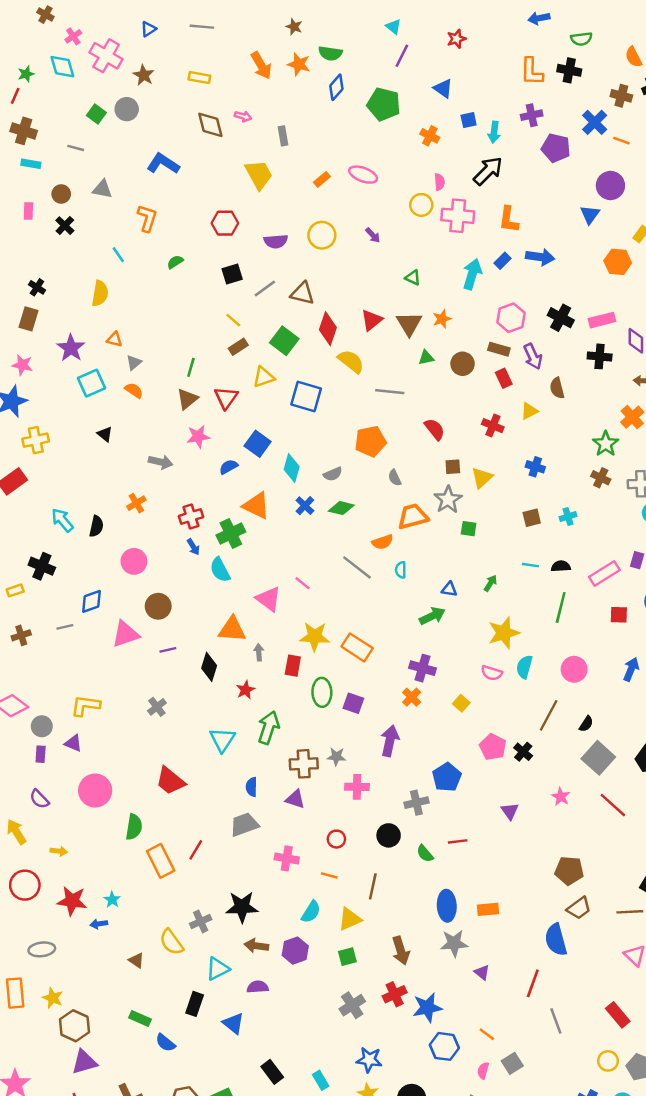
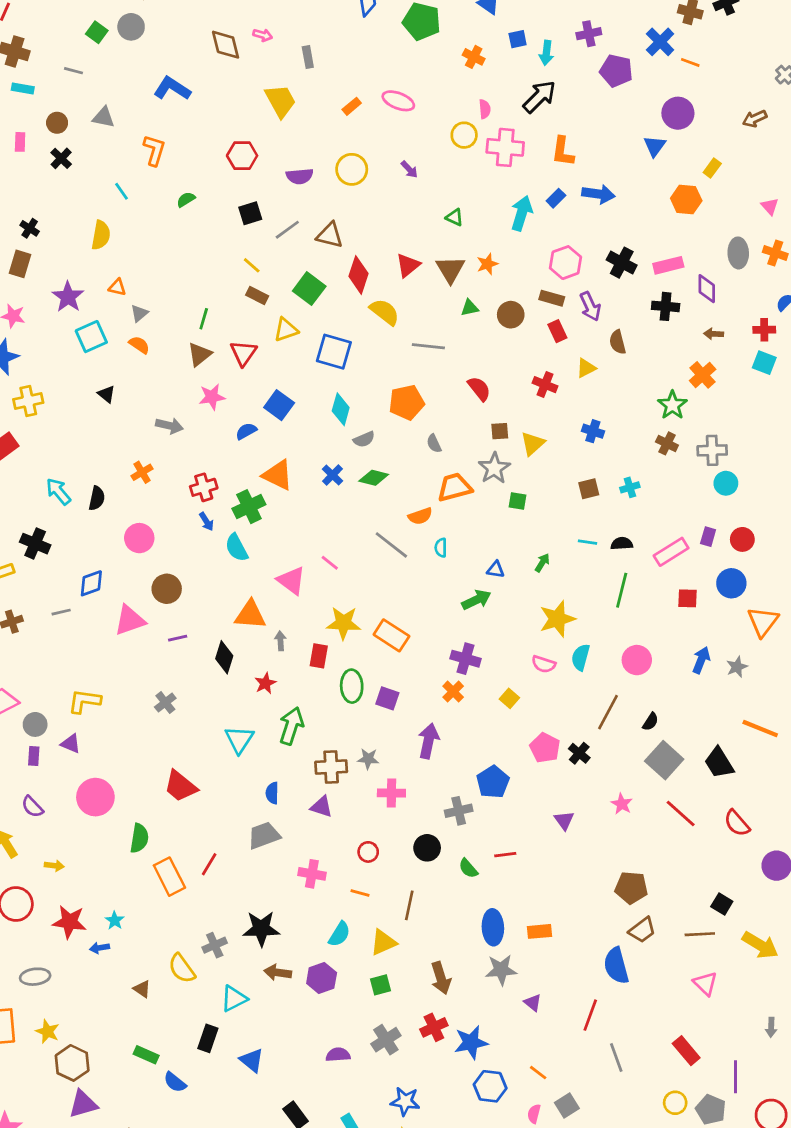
brown rectangle: (238, 347) -> (257, 295), turned 60
cyan diamond: (292, 468) -> (341, 409), moved
purple semicircle: (258, 987) -> (338, 1055), moved

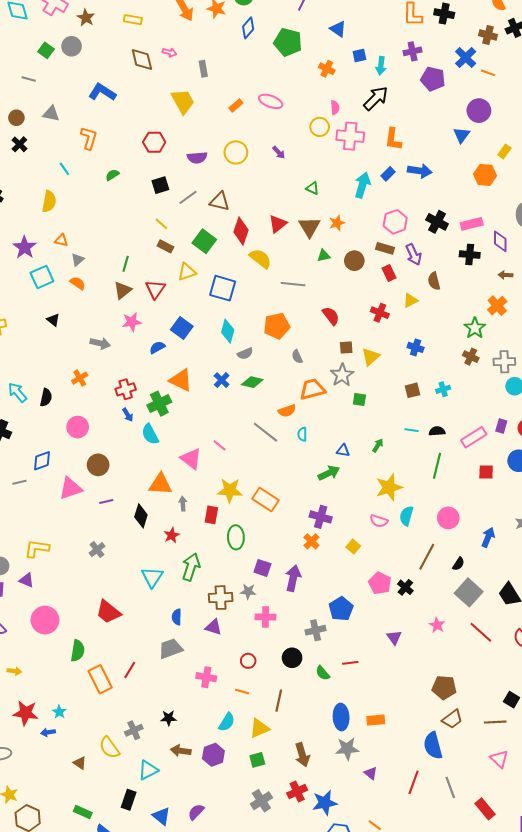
blue arrow: (701, 660) -> (488, 537), moved
purple square: (387, 698) -> (262, 568), moved
black star: (261, 929) -> (169, 718), size x0.6
purple semicircle: (338, 1055) -> (196, 812), moved, turned -42
gray line: (616, 1058) -> (450, 787), moved

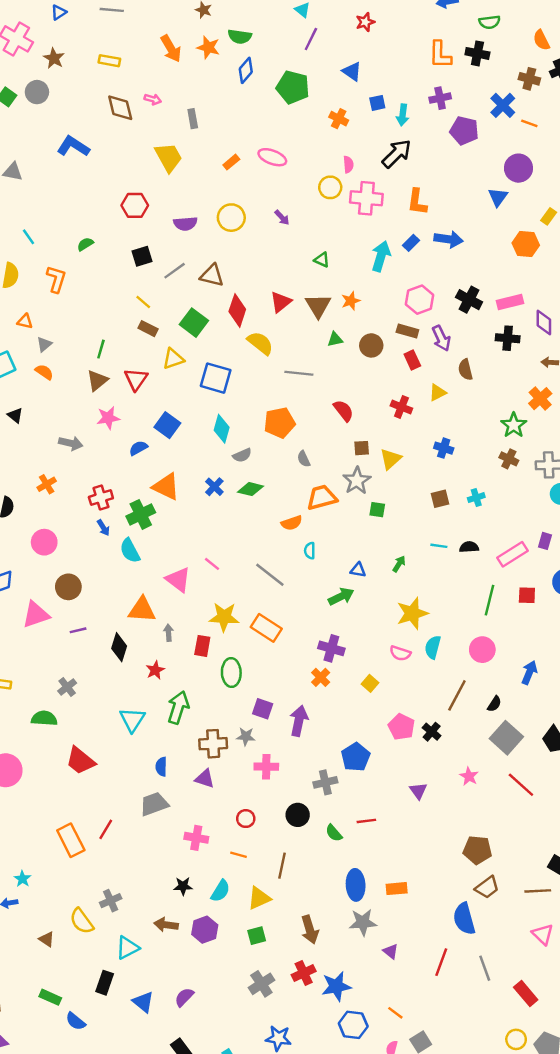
orange L-shape: (89, 138) -> (56, 279), moved
gray line: (266, 432) -> (270, 575), moved
green line: (437, 466) -> (490, 600), moved
green semicircle: (78, 651) -> (44, 718), moved, turned -95
black star: (169, 718) -> (183, 886), moved

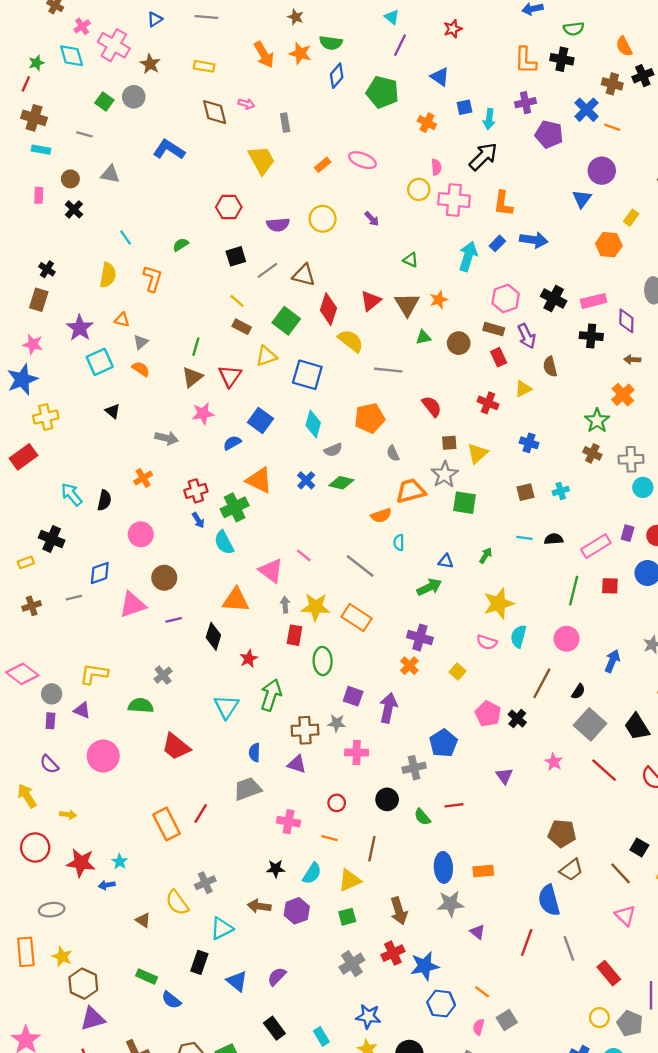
green square: (377, 510) -> (465, 503), size x1.5
gray arrow: (169, 633) -> (285, 605), moved
brown line: (538, 891) -> (621, 873), turned 50

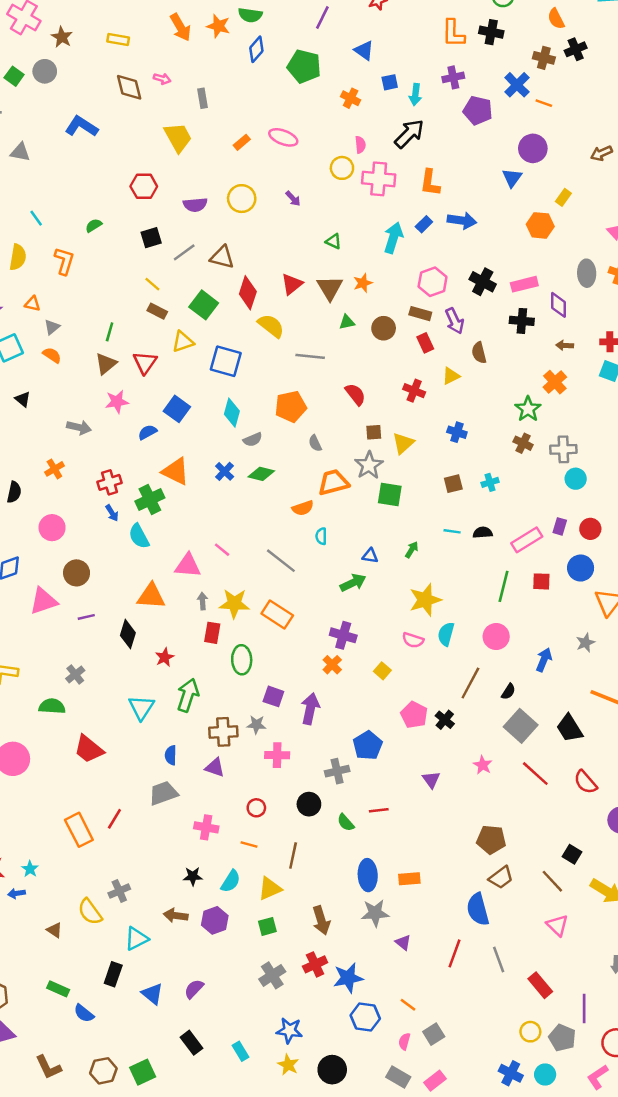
pink triangle: (271, 571) -> (188, 566), turned -32

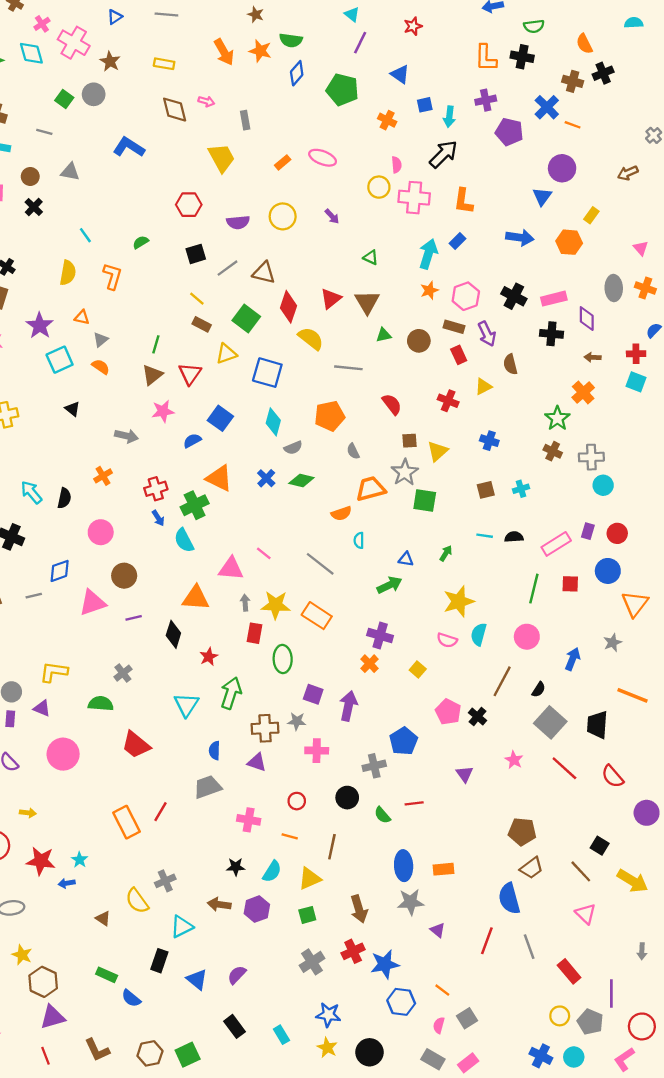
blue arrow: (462, 221) -> (520, 238), moved
orange star: (363, 283) -> (429, 290), moved
black trapezoid: (570, 728) -> (597, 725), turned 36

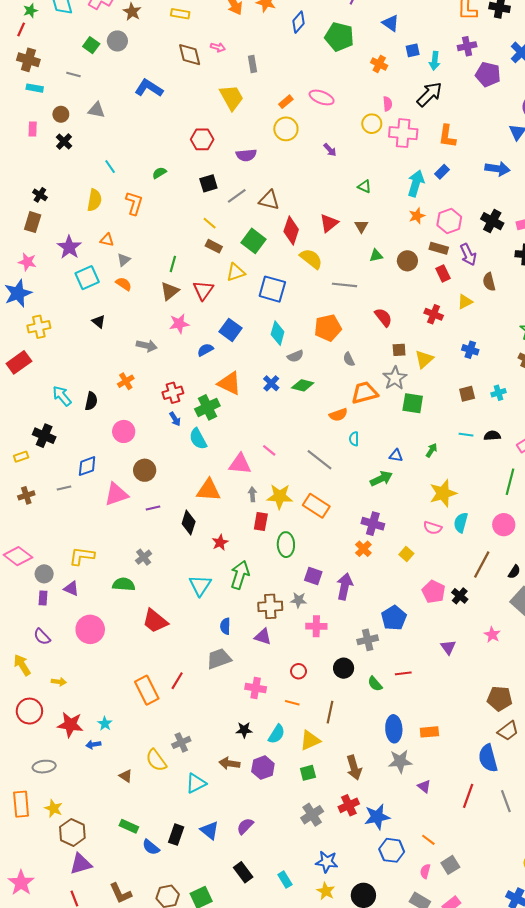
yellow circle: (283, 216) -> (286, 129), moved
brown triangle: (367, 302) -> (361, 226), size x0.6
black rectangle: (159, 961) -> (176, 835), moved

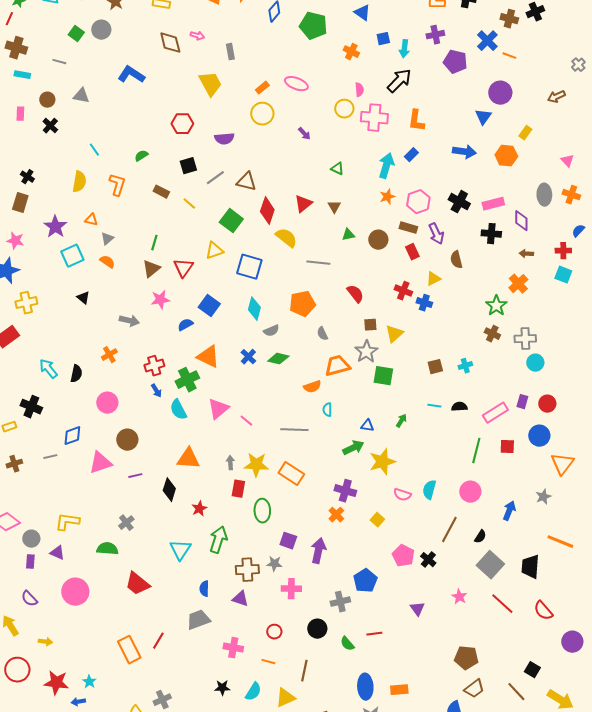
brown rectangle: (214, 246) -> (161, 192), moved
blue cross: (470, 350) -> (424, 303), moved
gray line: (319, 460) -> (294, 430), turned -36
pink triangle: (240, 464) -> (218, 409), moved, turned -45
yellow star: (443, 493) -> (382, 462), moved

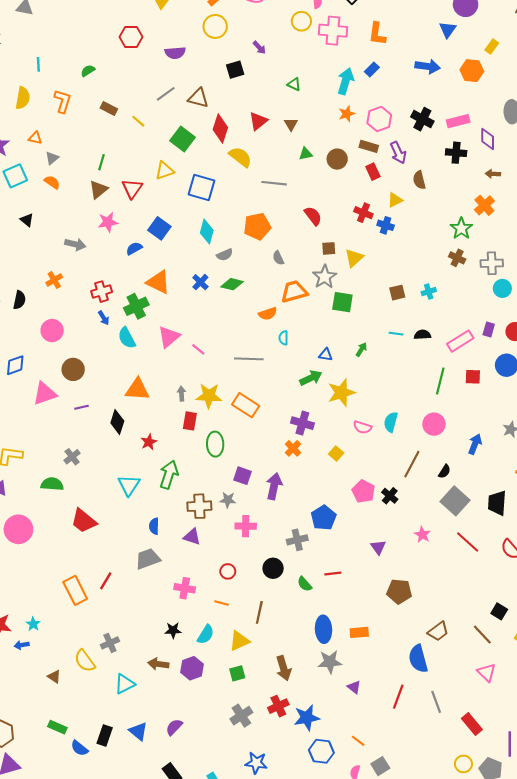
cyan line: (94, 150) -> (38, 64), turned 32
black square: (188, 166) -> (235, 70), moved
brown pentagon: (466, 658) -> (399, 591), moved

